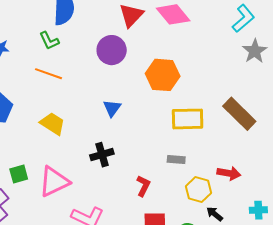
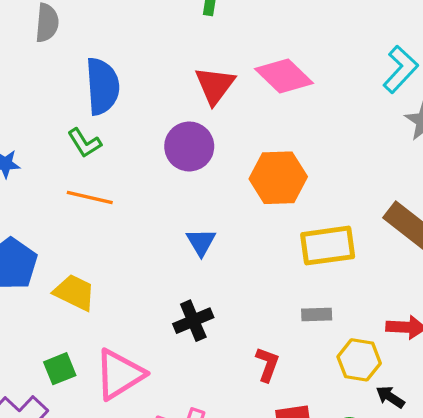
yellow trapezoid: (53, 124) -> (75, 292), moved

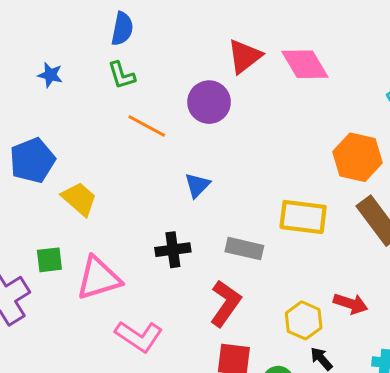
blue semicircle: (102, 86) -> (122, 29), moved, size x0.7
orange hexagon: (278, 178) -> (358, 157), moved
orange line: (90, 198) -> (147, 126), moved
gray rectangle: (317, 315) -> (244, 249), moved, size x1.4
red L-shape: (267, 364) -> (225, 303), size x1.5

